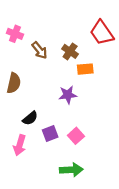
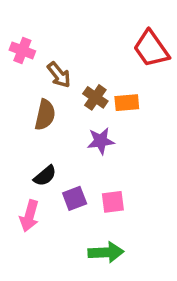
brown cross: (70, 51) -> (95, 97), moved
brown semicircle: (14, 83) -> (45, 115), moved
pink square: (76, 136) -> (113, 202), turned 35

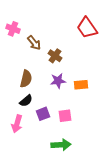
orange rectangle: (127, 103) -> (81, 85), moved
brown semicircle: (45, 115) -> (26, 79), moved

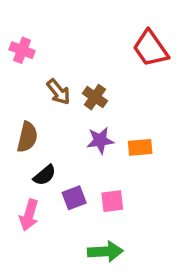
brown arrow: (34, 43) -> (58, 92), moved
brown semicircle: (26, 79) -> (27, 137), moved

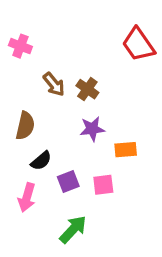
orange rectangle: (140, 147) -> (126, 150), moved
green arrow: (105, 252) -> (73, 229), moved, turned -44

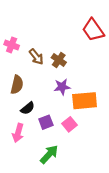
pink cross: (20, 46) -> (12, 45), moved
orange rectangle: (126, 150) -> (85, 101), size x1.6
pink square: (103, 185) -> (70, 124), turned -32

